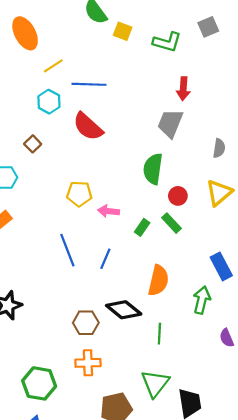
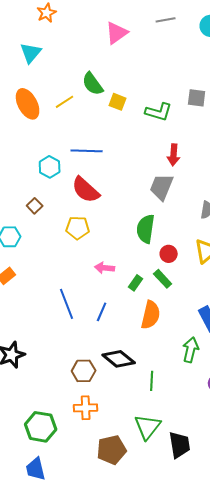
gray square: (208, 27) -> (197, 98), turned 30
yellow line: (53, 66) -> (65, 102), moved
yellow pentagon: (79, 194) -> (78, 228), moved
orange semicircle: (158, 280) -> (151, 315), moved

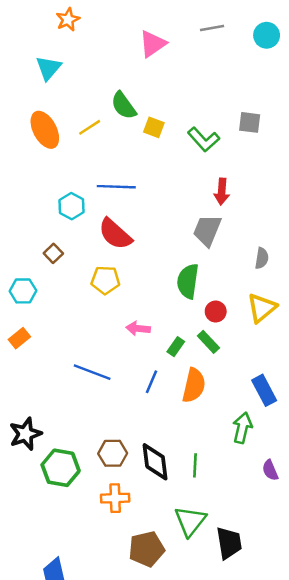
green L-shape: (159, 112) -> (204, 139), turned 32
blue line: (67, 304) -> (92, 372), turned -48
blue line: (102, 312) -> (151, 382), moved
black diamond: (119, 359) -> (155, 462), moved, turned 44
green hexagon: (41, 427) -> (61, 468), moved

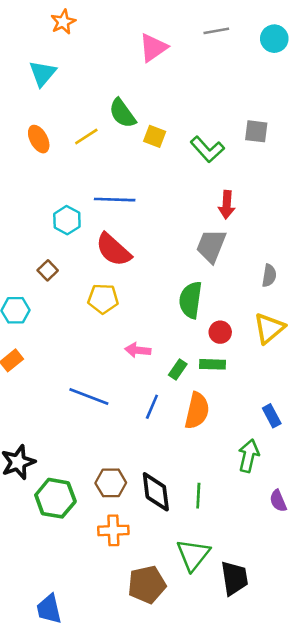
orange ellipse: (45, 130) -> (39, 139), size x0.7
green rectangle: (208, 342) -> (212, 364), turned -45
blue rectangle: (264, 390) -> (272, 416), size x0.7

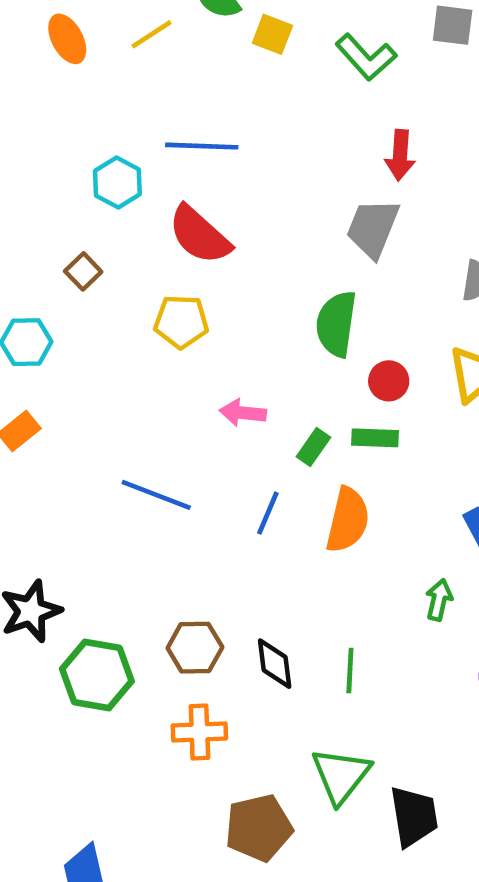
green arrow: (249, 456) -> (439, 600), size x0.7
black diamond: (156, 492) -> (275, 664), size x0.7

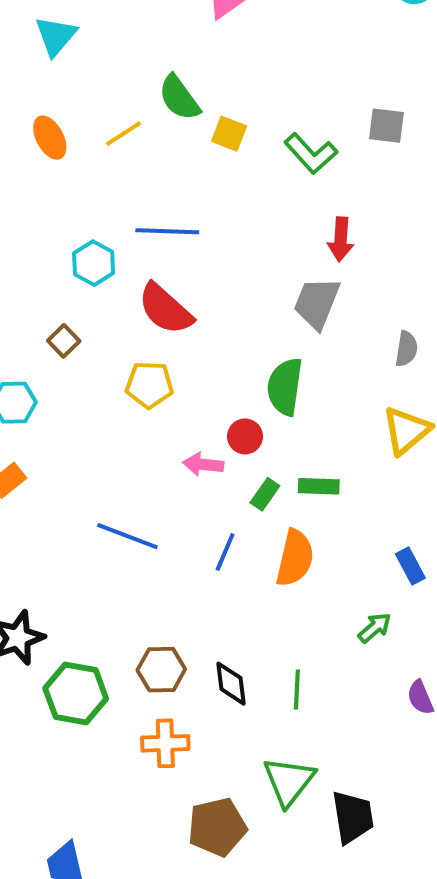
red circle: (389, 381) -> (245, 436), moved
green arrow: (439, 600) -> (375, 628), turned 36

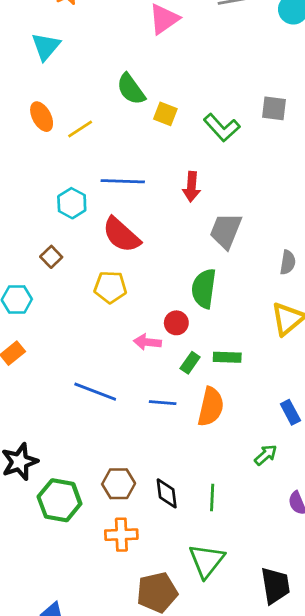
yellow line: (123, 134) -> (80, 129), moved
red arrow: (341, 239) -> (191, 187), moved
blue line: (225, 552) -> (163, 403), turned 72
black trapezoid: (353, 817) -> (275, 586), moved

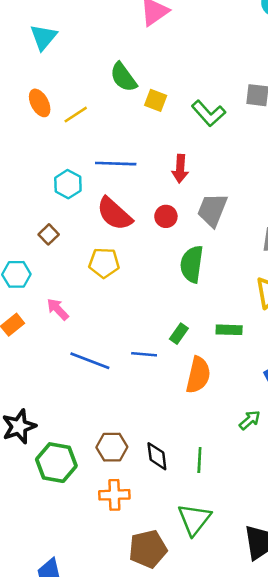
red circle: (176, 323) -> (166, 216), moved
pink arrow: (147, 342) -> (58, 309), moved, turned 40
green rectangle: (227, 357) -> (229, 330), moved
blue line: (163, 403) -> (144, 354), moved

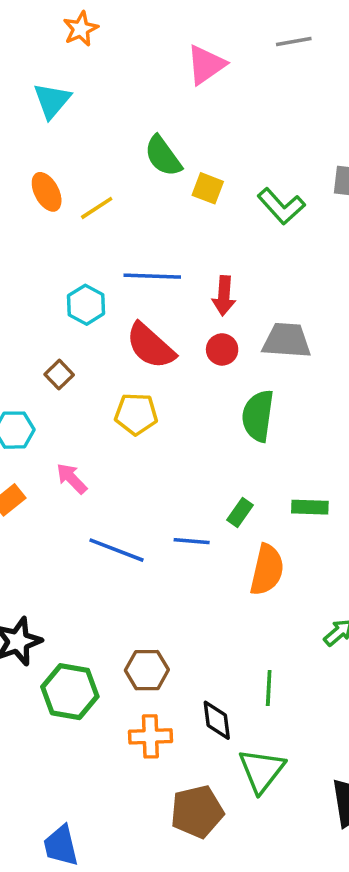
red arrow: (180, 169) -> (224, 296), moved
gray trapezoid: (212, 210) -> (287, 341), turned 72
black diamond: (157, 456) -> (217, 720), moved

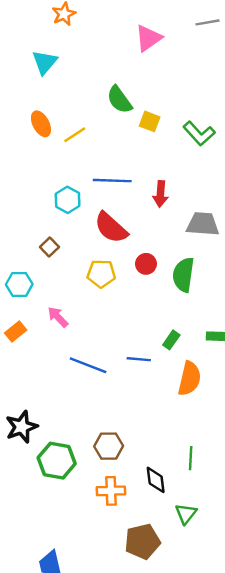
red circle: (222, 349) -> (146, 264), moved
green triangle: (262, 770) -> (186, 514), size x0.7

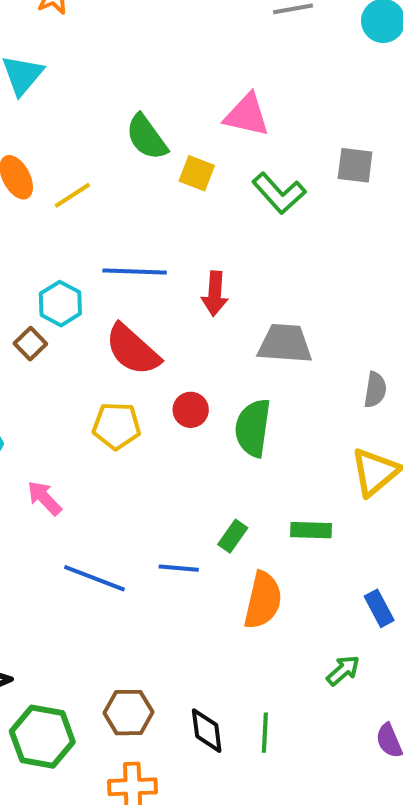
pink triangle: (148, 38) -> (247, 115), moved, turned 48
brown square: (49, 247) -> (30, 344), moved
black diamond: (156, 480) -> (207, 731), moved

